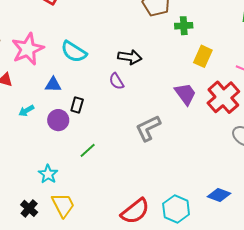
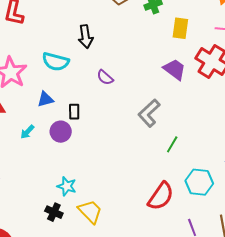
black arrow: (130, 57) -> (86, 37), moved, turned 90
green line: (88, 150) -> (172, 144), moved
black cross: (29, 208) -> (54, 212), moved

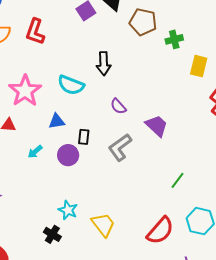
purple trapezoid: (175, 69) -> (157, 126), moved
gray L-shape: (149, 113) -> (120, 147), moved
yellow trapezoid: (90, 211) -> (103, 225), moved

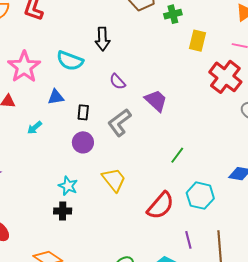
purple circle: (68, 155) -> (83, 142), moved
yellow trapezoid: (103, 225) -> (114, 180), moved
black cross: (52, 234) -> (63, 211), moved, turned -30

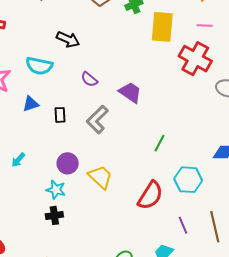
black arrow: (102, 39) -> (68, 39), turned -55
yellow rectangle: (198, 41) -> (162, 27), size x1.4
cyan arrow: (35, 128) -> (18, 160), moved
purple circle: (83, 142) -> (68, 163), moved

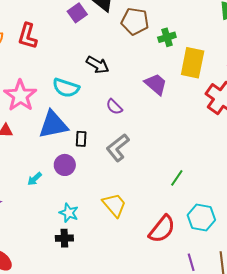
purple trapezoid: (130, 92) -> (156, 84), moved
blue triangle: (31, 104) -> (53, 125), size x1.8
purple circle: (68, 163) -> (65, 165), moved

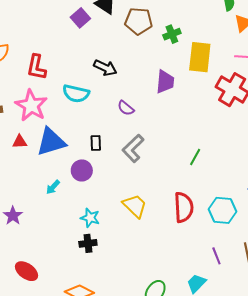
red L-shape: (28, 36) -> (36, 67), moved
purple trapezoid: (156, 84) -> (165, 82), turned 60
blue triangle: (53, 125) -> (51, 142), moved
green line: (177, 178) -> (195, 157), moved
red semicircle: (162, 229) -> (184, 207), moved, turned -36

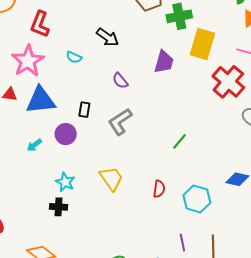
green cross: (172, 34) -> (179, 16), size x1.4
cyan semicircle: (76, 93) -> (74, 57), size x0.6
red semicircle: (184, 207) -> (159, 189), size x0.6

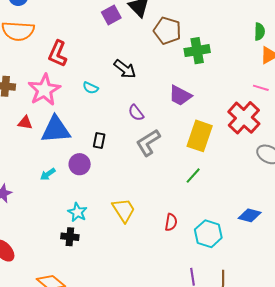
yellow rectangle: (202, 44) -> (200, 136), moved
purple trapezoid: (164, 62) -> (180, 96), turned 100
gray L-shape: (120, 122) -> (148, 143), moved

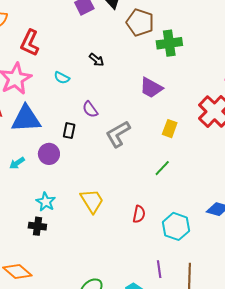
black arrow: (125, 69) -> (97, 60), size x0.7
purple semicircle: (136, 113) -> (90, 109), moved
yellow rectangle: (200, 136) -> (170, 129), size x0.6

